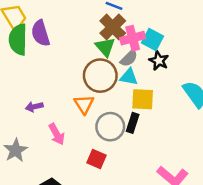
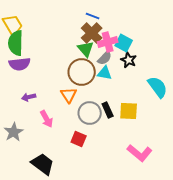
purple semicircle: (40, 33) -> (20, 64), moved, turned -80
yellow square: (143, 99) -> (129, 111), moved
black rectangle: (133, 123) -> (108, 110), turned -42

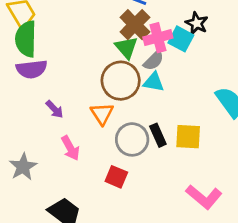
black star: (129, 60) -> (197, 23), moved
purple arrow: (29, 97) -> (55, 109), moved, turned -120

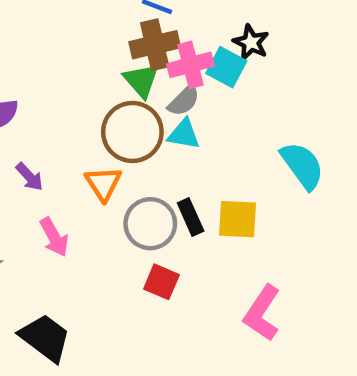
brown cross: (135, 25) -> (155, 45), turned 32
red square: (116, 177) -> (161, 282), moved
pink L-shape: (204, 197) -> (262, 313), turned 84

